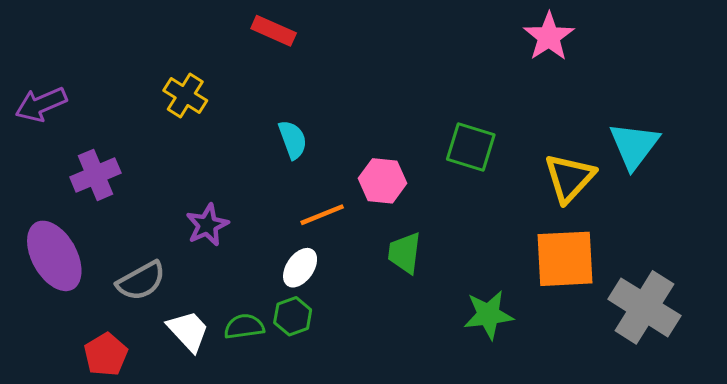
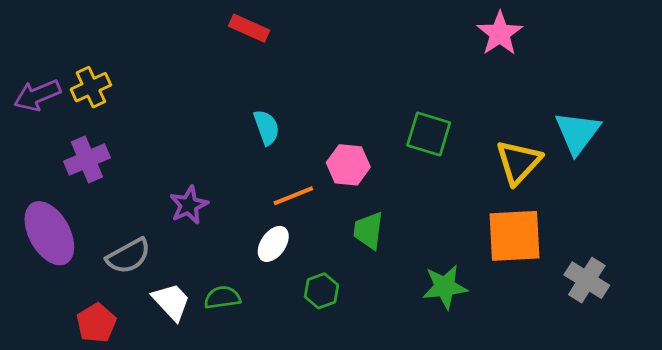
yellow cross: (185, 96) -> (91, 87), moved, turned 33
gray cross: (644, 307) -> (587, 280), size x0.7
green hexagon: (293, 316) -> (321, 291), moved

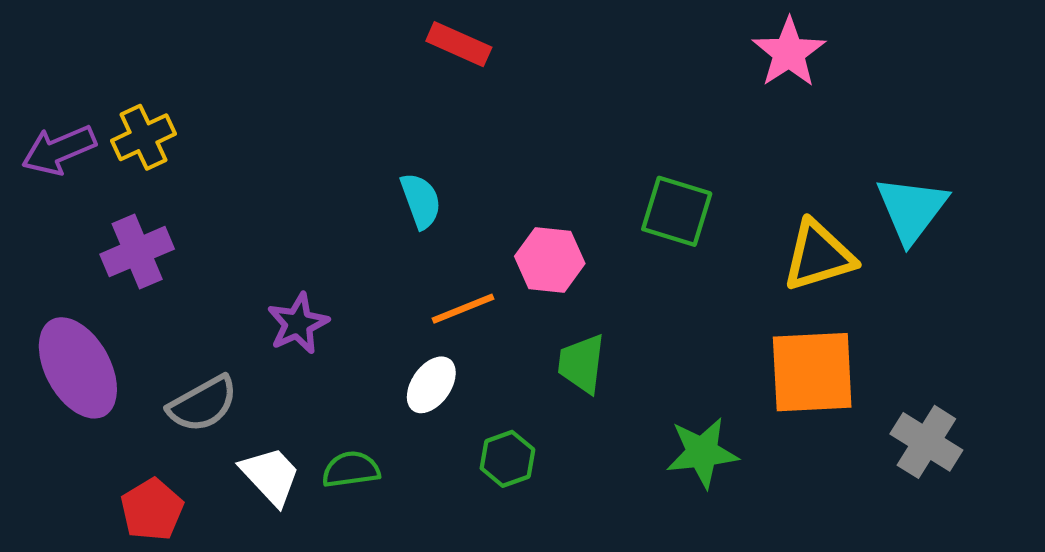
red rectangle: (249, 28) -> (459, 44), moved
yellow triangle: (518, 162) -> (819, 256), turned 30

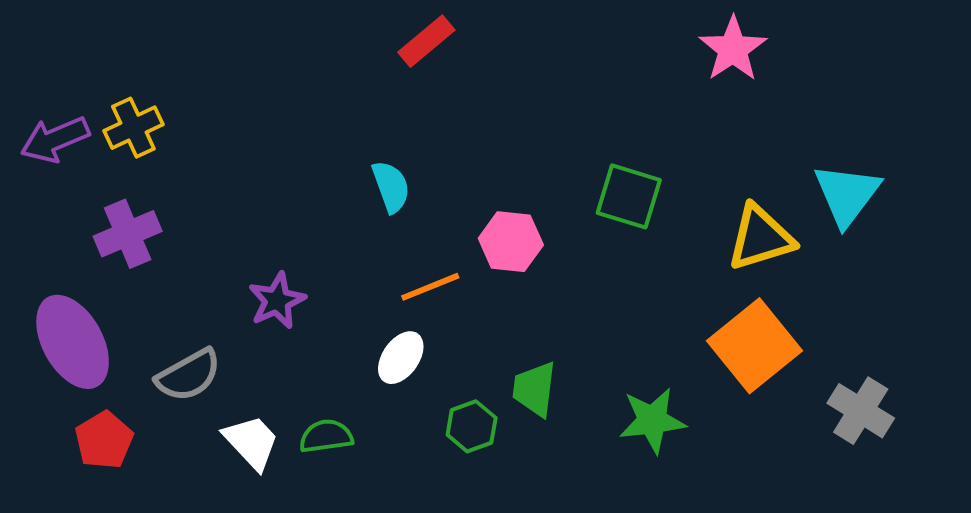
red rectangle: (459, 44) -> (426, 41), turned -64
green trapezoid: (582, 364) -> (534, 389), moved
orange square: (812, 372) -> (755, 346), turned -36
red pentagon: (152, 510) -> (104, 440), moved

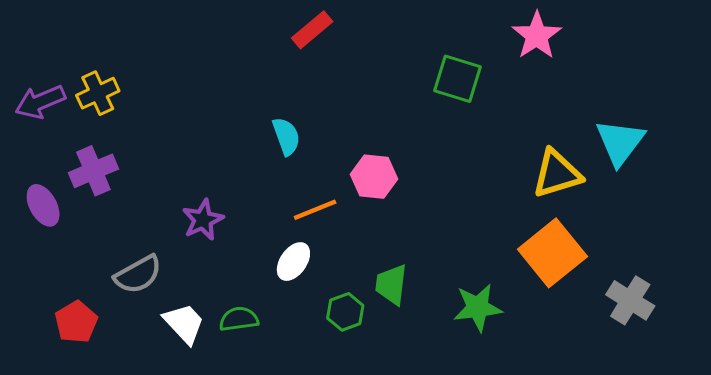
green square: (629, 196) -> (458, 79), moved
purple ellipse: (73, 342) -> (43, 205), moved, size x0.6

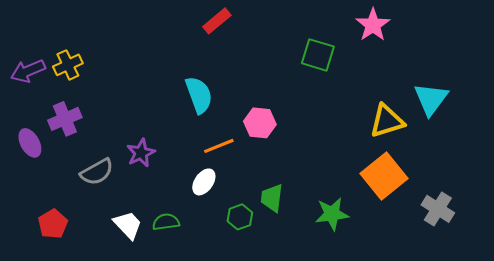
cyan semicircle: (286, 136) -> (199, 95), size x1.4
gray semicircle: (138, 274) -> (97, 172), moved

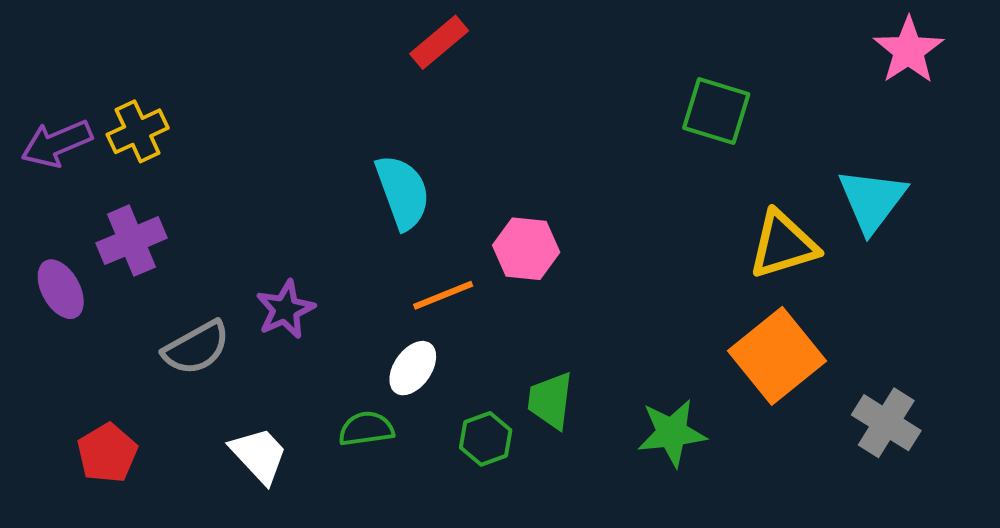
pink star: (373, 25) -> (909, 50), moved
green square: (318, 55) -> (716, 111), moved
green semicircle: (166, 222) -> (366, 429), moved

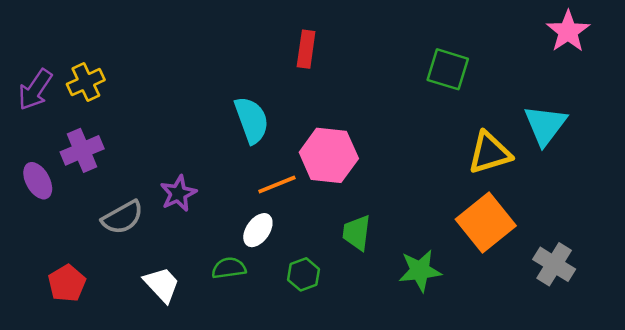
red rectangle: (439, 42) -> (306, 49), moved, turned -42
purple arrow: (57, 143) -> (35, 90), turned -33
pink hexagon: (526, 249) -> (329, 155), size x1.4
green trapezoid: (550, 400) -> (357, 233), moved

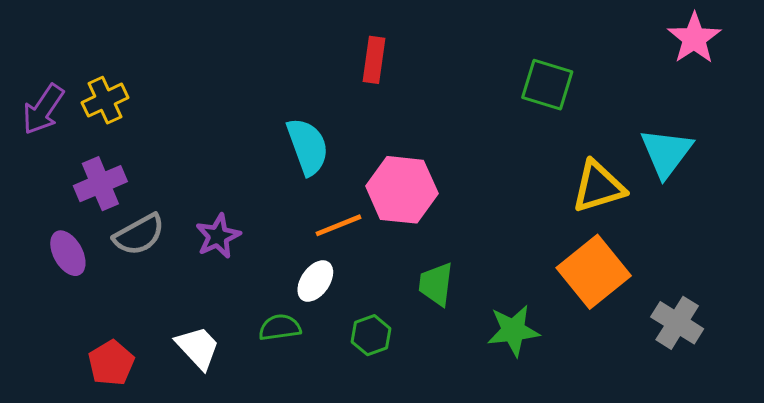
purple ellipse: (38, 181) -> (68, 253), moved
gray semicircle: (123, 217) -> (139, 235), moved
red pentagon: (67, 283) -> (111, 363), moved

